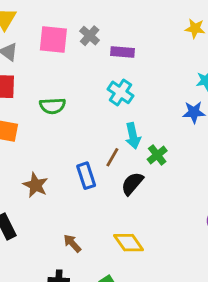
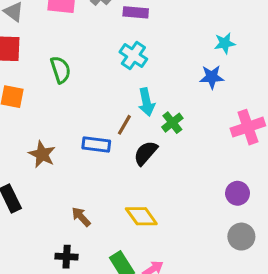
green semicircle: (52, 106) -> (61, 70), turned -105
blue rectangle: (86, 176) -> (96, 144), turned -65

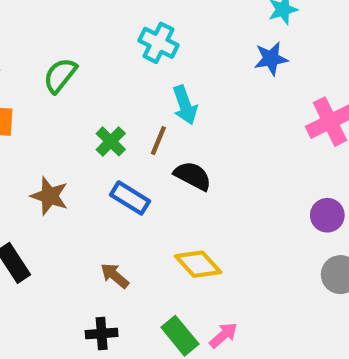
green semicircle: (61, 70) -> (60, 75), turned -116
green cross: (172, 123) -> (111, 141), moved
blue rectangle: (96, 144) -> (130, 198), moved, turned 32
black semicircle: (146, 153) -> (193, 176), turned 84

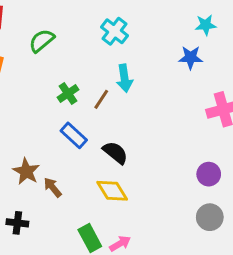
black semicircle: (193, 176) -> (115, 153), moved
brown star: (49, 196) -> (26, 171), moved
black cross: (102, 333) -> (17, 223), moved

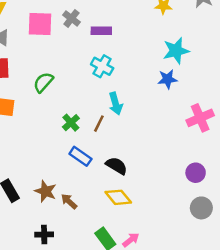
cyan star: (206, 25) -> (176, 51), size x1.5

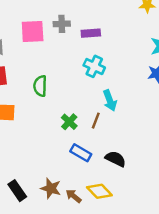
gray cross: (71, 18) -> (62, 24), turned -35
green semicircle: (43, 82) -> (40, 86), turned -36
yellow diamond: (118, 197) -> (99, 191), moved

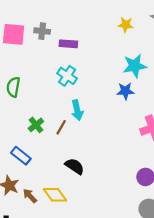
blue rectangle: (81, 153) -> (21, 156), moved

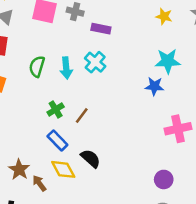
cyan arrow: (77, 110) -> (66, 68), moved
blue rectangle: (21, 156) -> (57, 140), moved
yellow diamond: (55, 195) -> (63, 169), moved

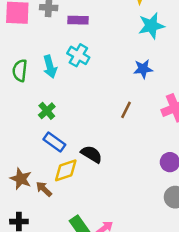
cyan star: (168, 61) -> (151, 26), moved
brown line: (82, 116) -> (126, 110), moved
yellow diamond: (63, 169) -> (66, 170), turned -70

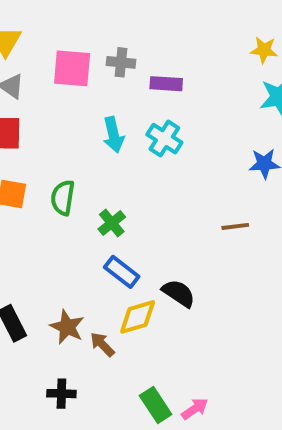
cyan arrow: (50, 67) -> (113, 135), moved
green semicircle: (20, 70) -> (63, 198), moved
brown line: (126, 110) -> (235, 226), turned 54

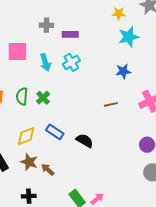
pink square: (72, 68) -> (17, 52), moved
cyan cross: (164, 139) -> (71, 62), turned 30
green cross: (112, 223) -> (43, 98), moved
yellow diamond: (138, 317) -> (26, 136), moved

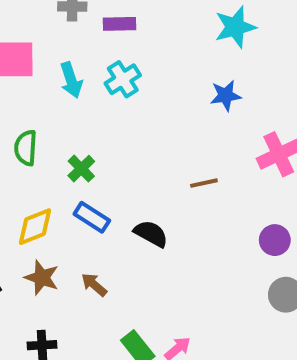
green cross: (43, 98) -> (81, 169), moved
brown line: (111, 104) -> (204, 183), moved
brown arrow: (48, 170) -> (94, 285), moved

